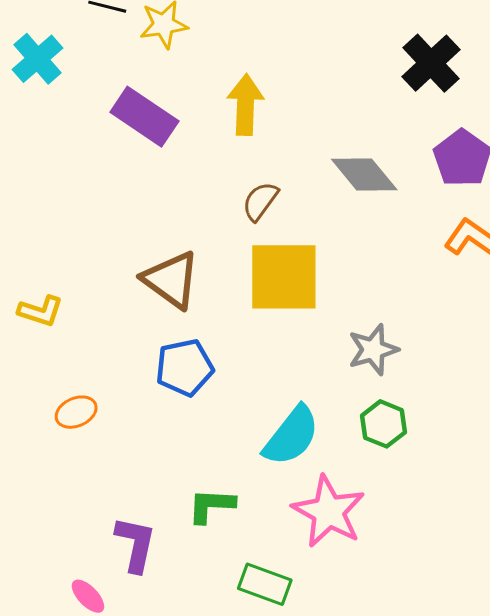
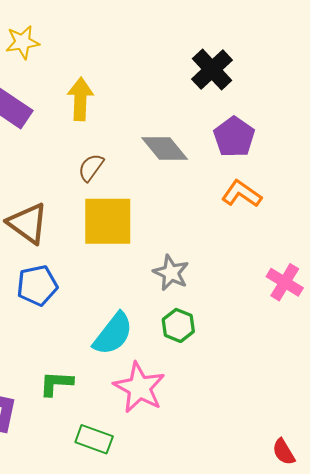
gray star: (373, 350) -> (171, 273), turned -30

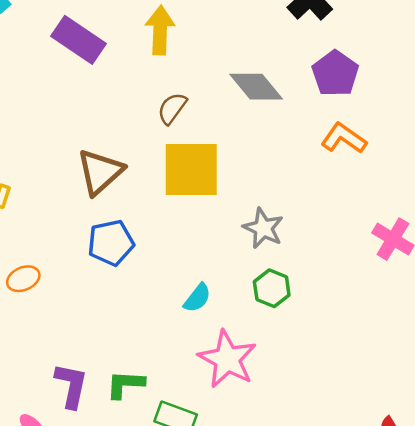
brown triangle: (28, 223) -> (100, 172), turned 42
cyan semicircle: (113, 334) -> (197, 298), size x0.6
green L-shape: (56, 383) -> (125, 384), moved

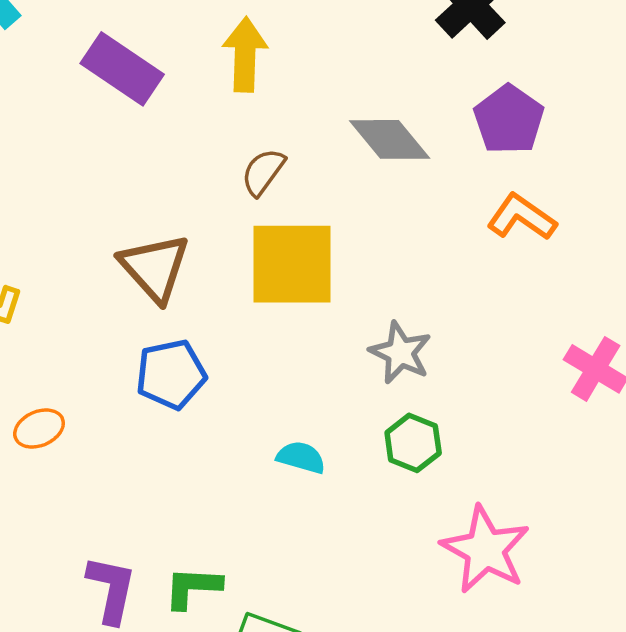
brown triangle: (100, 172) -> (155, 268), turned -30
cyan semicircle: (197, 298) -> (301, 457), turned -112
pink star: (227, 359) -> (485, 550), moved

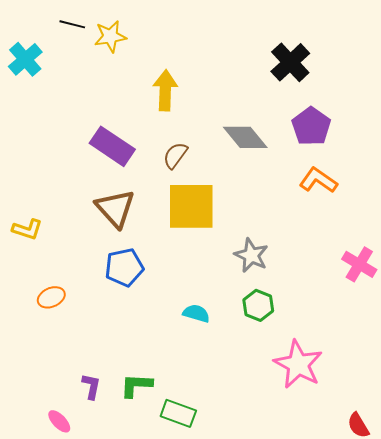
purple rectangle: (122, 69) -> (112, 146), moved
purple L-shape: (111, 589) -> (91, 386), size x0.7

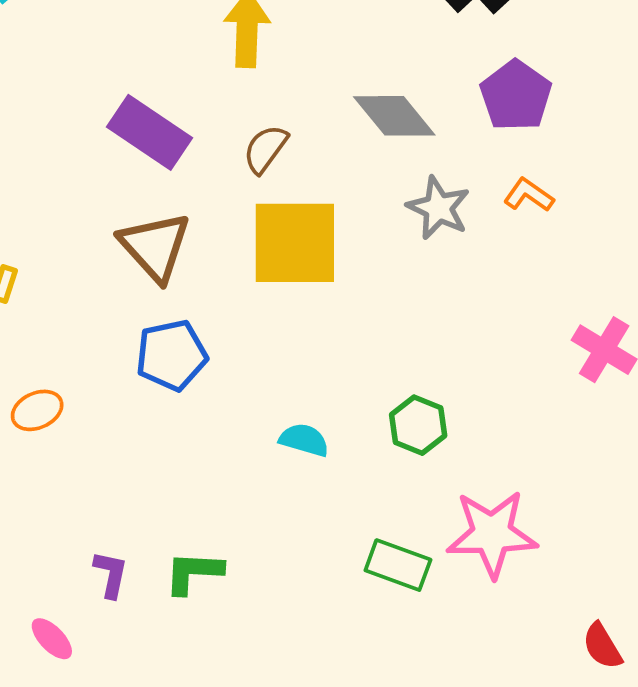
orange L-shape: (318, 180) -> (529, 195), size x0.7
gray star: (251, 255) -> (438, 208), moved
pink star: (298, 364) -> (492, 534), turned -30
green rectangle: (178, 413) -> (398, 565), moved

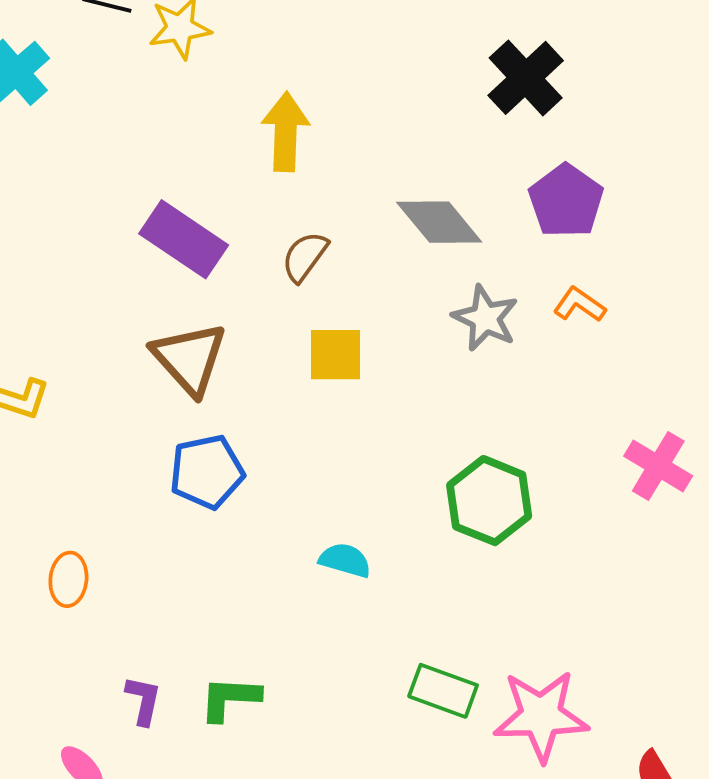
yellow square: (295, 243) -> (335, 355), size x0.6
orange ellipse: (37, 410) -> (68, 579), moved, turned -60
green hexagon: (418, 425) -> (489, 501), moved, size x1.4
pink star: (492, 534) -> (541, 716), moved

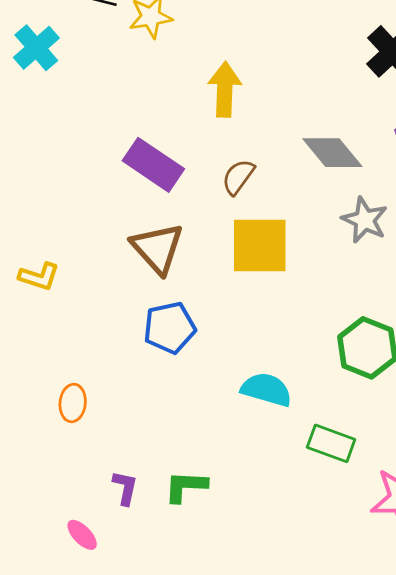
yellow square: (335, 355) -> (260, 246), size x1.5
cyan semicircle: (345, 560) -> (266, 390), size x1.4
green rectangle: (443, 691) -> (331, 443), moved

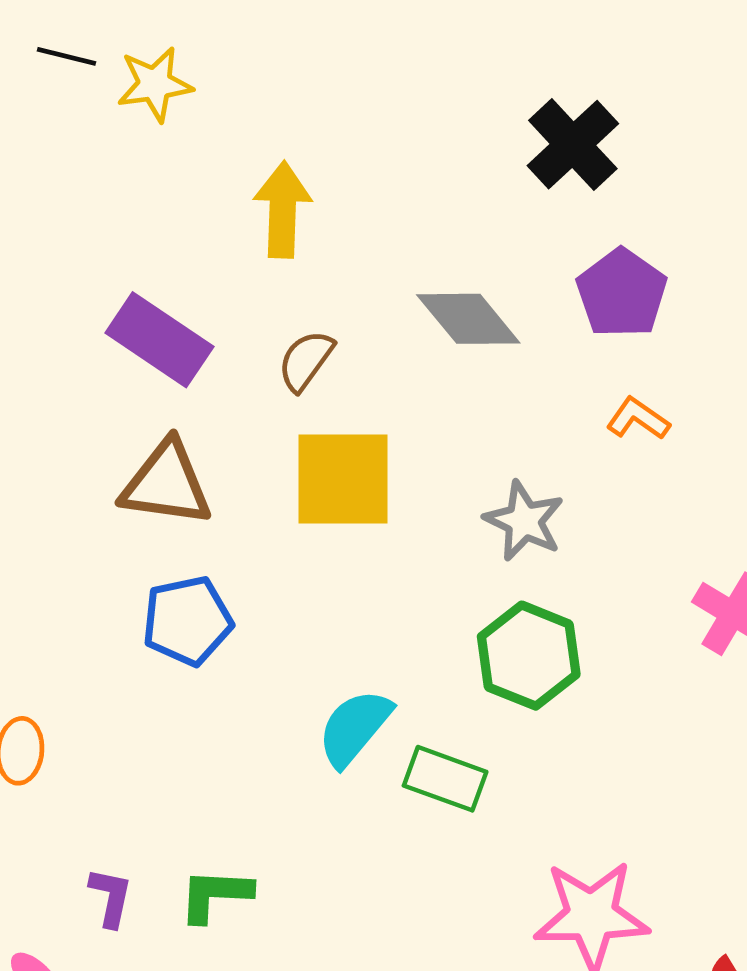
gray star: (365, 220) -> (524, 521), moved
brown triangle: (157, 248) -> (166, 484), turned -40
cyan semicircle: (266, 390) -> (355, 728), turned -66
green rectangle: (331, 443) -> (445, 779), moved

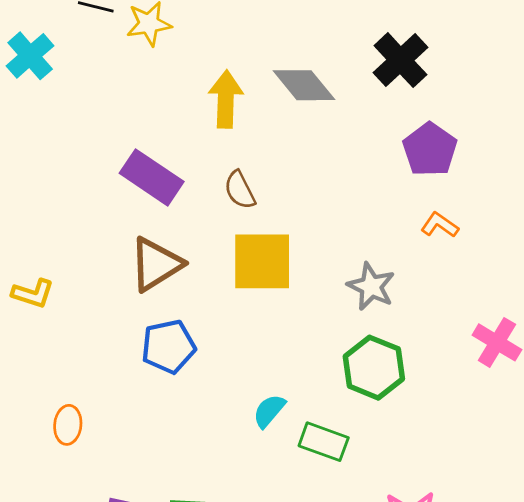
gray diamond: (468, 319) -> (304, 85), moved
brown semicircle: (306, 361) -> (240, 190), turned -63
brown triangle: (166, 484) -> (156, 264), turned -40
cyan semicircle: (355, 728) -> (269, 411), size x0.7

